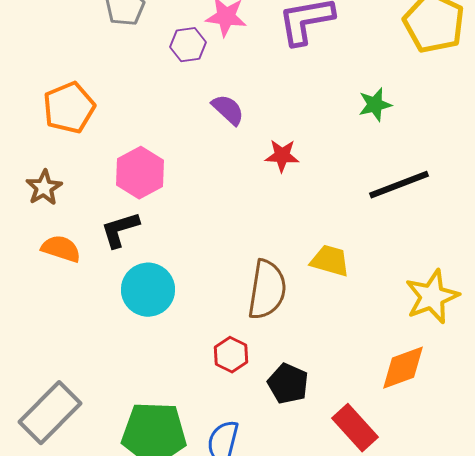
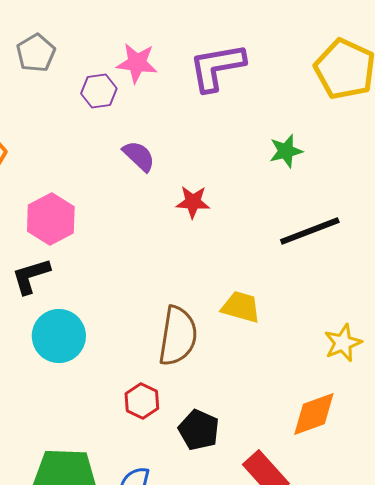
yellow star: (432, 297) -> (343, 343), size x0.7

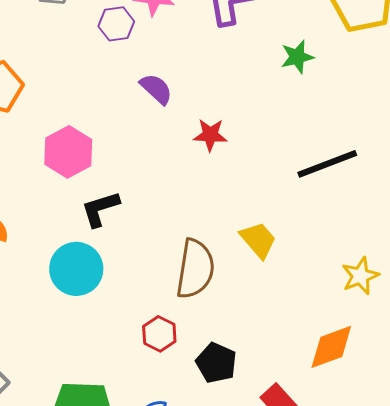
green star: (286, 151) -> (297, 57), moved
black L-shape: (31, 276) -> (100, 209), moved
yellow trapezoid: (241, 307) -> (258, 240), turned 33

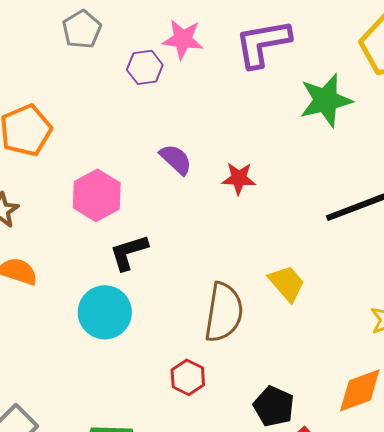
green star: (297, 57) -> (326, 100), size x1.6
purple semicircle: (156, 89) -> (176, 159), moved
black pentagon: (216, 363) -> (274, 406), moved

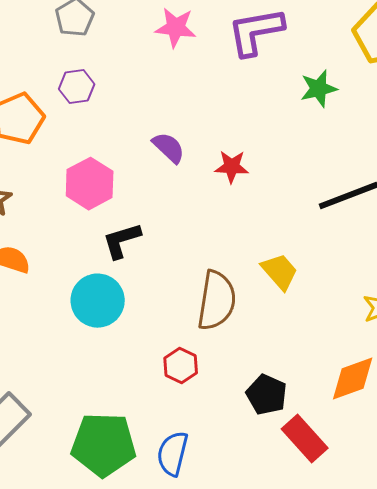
purple hexagon: (145, 67) -> (77, 87), moved
green star: (326, 100) -> (319, 89), size x0.7

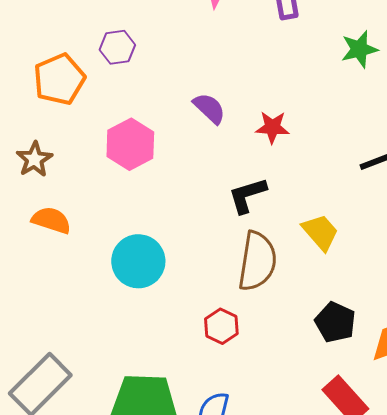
black L-shape: (122, 241) -> (247, 195), moved
black pentagon: (267, 395) -> (335, 322), moved

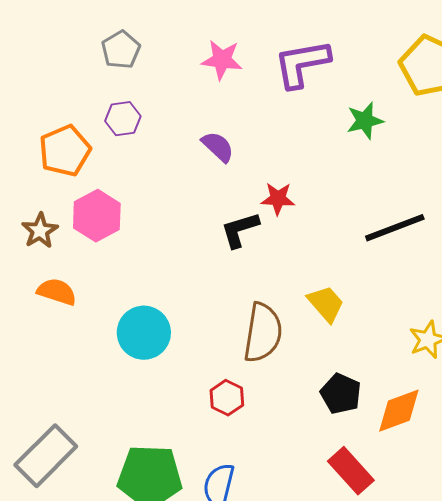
purple semicircle: (209, 108) -> (218, 147), moved
pink hexagon: (130, 144) -> (97, 216), moved
black L-shape: (247, 195) -> (240, 230), moved

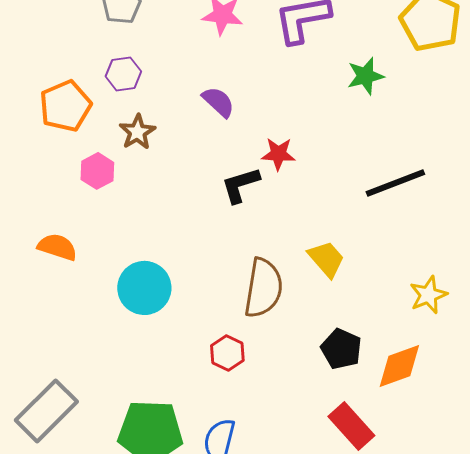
pink hexagon: (97, 216) -> (97, 171), size x0.7
brown star: (40, 231) -> (137, 132), moved

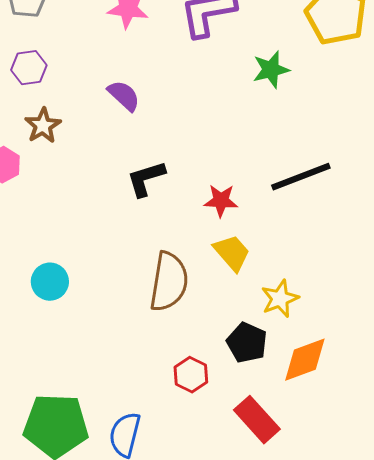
red star: (278, 154) -> (221, 201), moved
cyan circle: (144, 288) -> (50, 282), size x0.7
yellow star: (428, 295) -> (280, 299), moved
red hexagon: (227, 353) -> (191, 375), moved

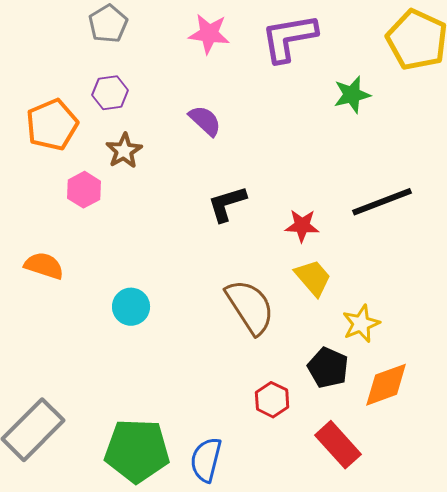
brown semicircle: (169, 282) -> (250, 307), turned -42

